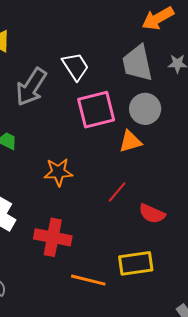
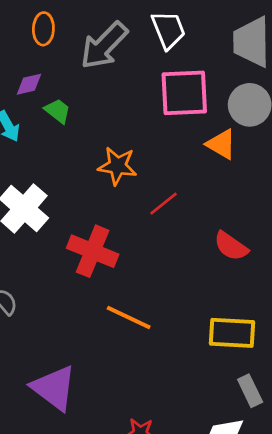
orange triangle: (130, 141) -> (221, 144), turned 35
red line: (117, 192) -> (164, 204), moved
yellow rectangle: (136, 263) -> (232, 333), moved

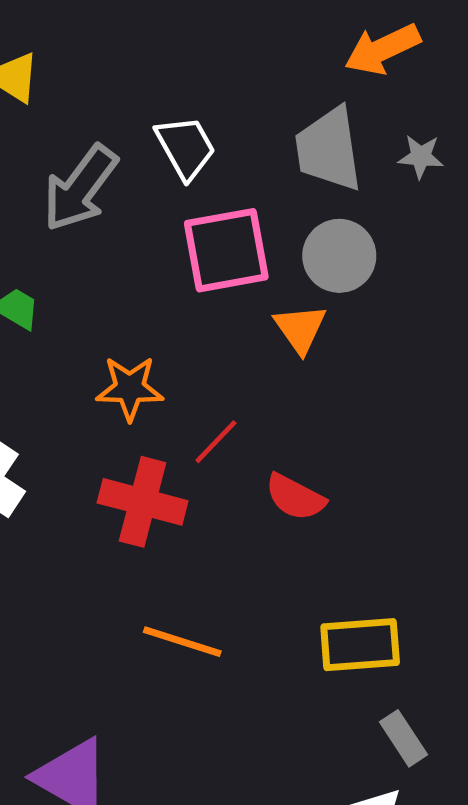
orange triangle: (221, 144) -> (300, 329), turned 32
red semicircle: (231, 246) -> (295, 497), moved
red cross: (93, 251) -> (143, 502), moved

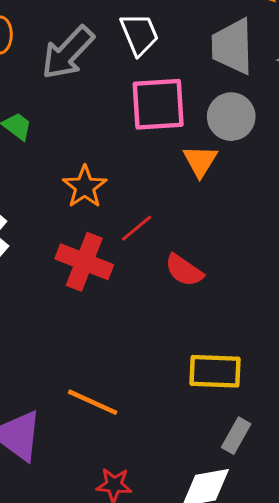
orange star: (130, 388) -> (85, 187), turned 30
orange line: (182, 642) -> (93, 402), moved
gray rectangle: (404, 738) -> (236, 436), turned 56

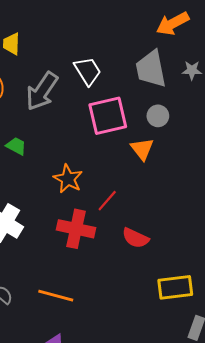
gray circle: (231, 117) -> (158, 116), size x0.7
red semicircle: (184, 270) -> (135, 238), moved
orange line: (93, 402) -> (56, 296), moved

